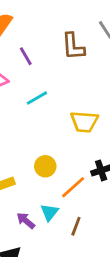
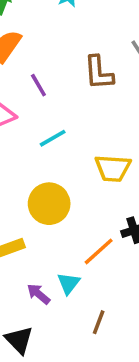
yellow circle: (45, 166) -> (49, 204), moved, size x1.5
brown line: (76, 226) -> (99, 322), moved

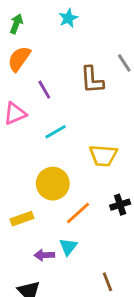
orange line: (99, 251) -> (78, 213), moved
purple arrow: (38, 294) -> (44, 255), turned -42
brown line: (99, 322) -> (107, 282), moved, turned -42

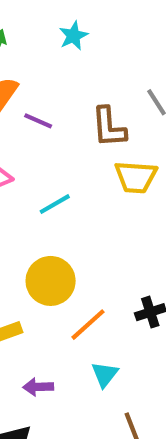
purple line: (44, 90) -> (38, 121), moved, turned -36
yellow trapezoid: (103, 156) -> (136, 177), moved
cyan triangle: (68, 247) -> (105, 374), moved

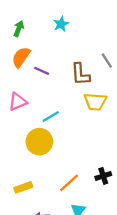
yellow circle: (51, 281) -> (39, 142), moved

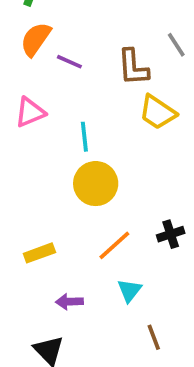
yellow trapezoid: (95, 102) -> (158, 112), turned 30
cyan line: (51, 117) -> (84, 137), turned -66
yellow circle: (39, 142) -> (96, 184), moved

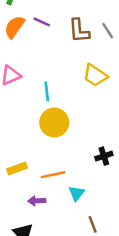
purple line: (69, 62) -> (42, 22), moved
brown L-shape: (133, 67) -> (79, 31), moved
orange line: (114, 245) -> (53, 175), moved, turned 30

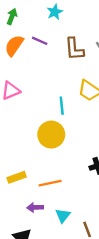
cyan line: (47, 91) -> (62, 106), moved
cyan triangle: (77, 193) -> (63, 216), moved

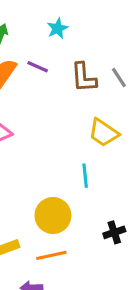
cyan line: (62, 106) -> (85, 176), moved
yellow circle: (51, 135) -> (53, 215), moved

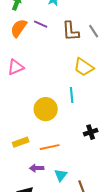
yellow circle: (53, 215) -> (46, 109), moved

